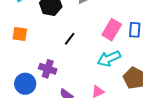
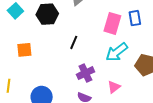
purple cross: (48, 69) -> (85, 73), moved, turned -30

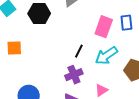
black line: (74, 42) -> (79, 51), moved

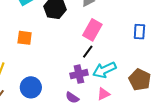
pink rectangle: (104, 27) -> (92, 30), moved
cyan arrow: (106, 56) -> (104, 70), moved

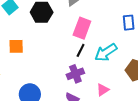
cyan arrow: (104, 70) -> (106, 52), moved

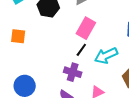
purple cross: (75, 74) -> (73, 72), turned 30

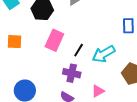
pink rectangle: (86, 28) -> (54, 40), moved

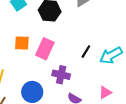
pink rectangle: (54, 40) -> (45, 49), moved
purple cross: (72, 73) -> (61, 75), moved

